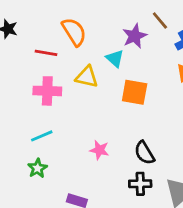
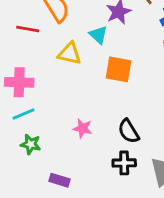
pink cross: (47, 91) -> (19, 82), moved
green star: (37, 168) -> (31, 144), moved, turned -30

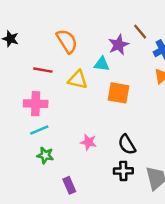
red line: (28, 29) -> (43, 70), moved
cyan triangle: (98, 35) -> (102, 64), turned -35
purple rectangle: (59, 180) -> (69, 185), turned 49

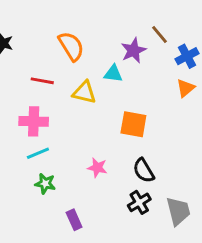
orange square: (119, 93) -> (133, 124), moved
black cross: (123, 171) -> (139, 202), turned -30

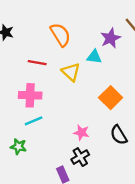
yellow triangle: (84, 92) -> (71, 72), turned 30
orange square: (133, 124) -> (111, 98), turned 35
green star: (45, 184) -> (18, 147), moved
black cross: (139, 202) -> (80, 157), moved

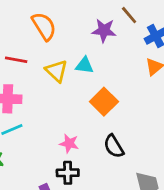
purple star: (111, 38) -> (104, 30), turned 30
cyan triangle: (94, 57) -> (84, 65), moved
black cross: (80, 157) -> (68, 173), turned 30

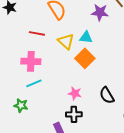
orange square: (104, 102) -> (85, 58), moved

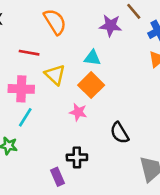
yellow triangle: (66, 41) -> (55, 75), moved
cyan line: (34, 83) -> (25, 117), turned -35
pink star: (75, 93) -> (78, 112), moved

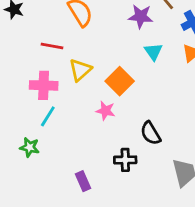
cyan triangle: (92, 58) -> (153, 52), moved, turned 48
yellow triangle: (55, 75) -> (80, 70), turned 35
black cross: (77, 157) -> (125, 160), moved

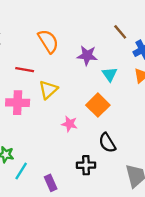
purple star: (141, 16) -> (87, 55), moved
orange square: (120, 81) -> (98, 105), moved
cyan line: (48, 116) -> (21, 171), moved

